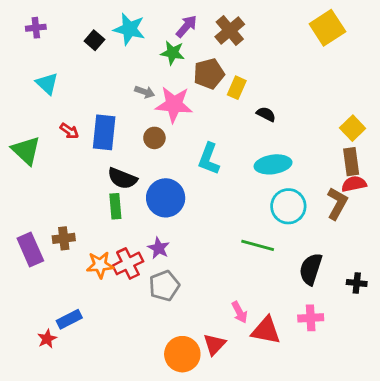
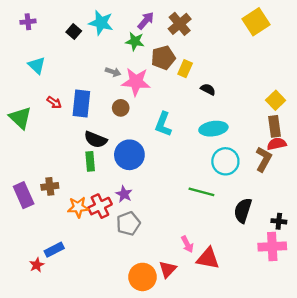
pink cross: (311, 318) -> (272, 246), moved, size x1.4

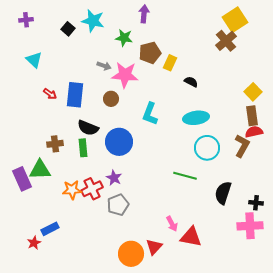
purple arrow: (146, 21) -> (144, 14), moved, turned -36
brown cross: (180, 24) -> (226, 41), moved
green triangle: (20, 118) -> (40, 170), moved, turned -45
brown cross: (50, 186) -> (55, 144), moved

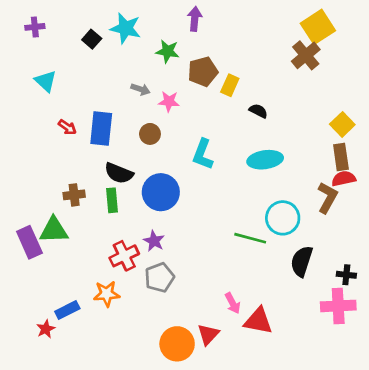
pink star: (125, 75) -> (169, 101), size x0.6
cyan circle: (207, 148) -> (283, 218), moved
orange star: (72, 190) -> (107, 294), moved

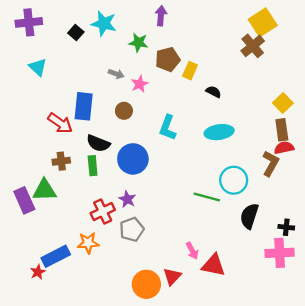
purple cross: (35, 27) -> (29, 22), size x1.6
pink star: (169, 101) -> (140, 84), turned -30
red arrow: (67, 127) -> (60, 123), moved, size x1.6
blue rectangle: (67, 310) -> (56, 256), size x1.4

